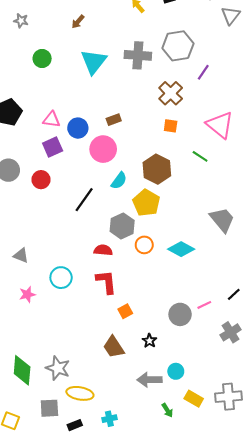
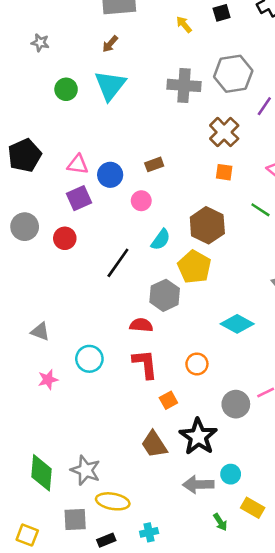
cyan triangle: (94, 62) -> (110, 85), moved
pink circle: (103, 149) -> (141, 201), size x0.6
orange circle: (144, 245) -> (197, 364), moved
black star: (149, 341) -> (198, 437), size x2.0

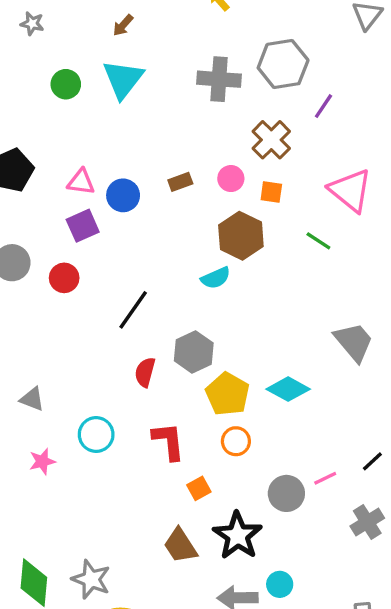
pink circle: (141, 201) -> (231, 179), moved
brown hexagon: (207, 225) -> (241, 236), moved
cyan semicircle: (161, 240) -> (216, 278), moved, turned 30
yellow pentagon: (194, 267) -> (227, 394), moved
red semicircle: (141, 325) -> (145, 372), moved, turned -80

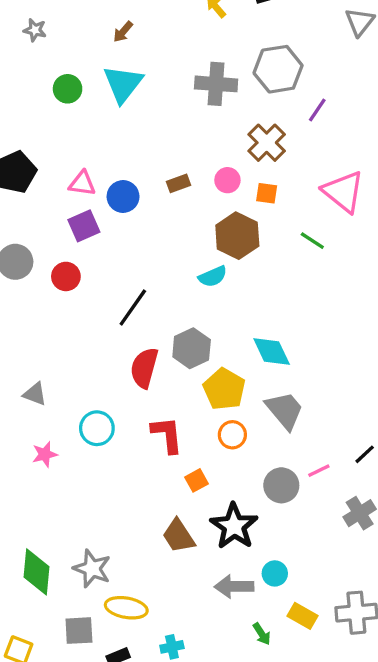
gray trapezoid: (354, 342) -> (285, 410), moved
red semicircle: (145, 372) -> (144, 368), size x1.4
cyan diamond: (288, 389) -> (272, 352), moved, turned 36

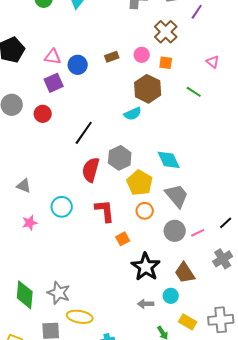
pink triangle: (343, 192) -> (213, 62), size x0.5
gray circle: (281, 485) -> (175, 231), moved
brown trapezoid: (179, 536) -> (185, 273), moved
gray arrow: (234, 587) -> (146, 304), size x0.7

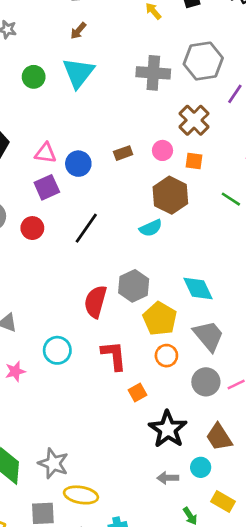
black line: (84, 133) -> (86, 228), moved

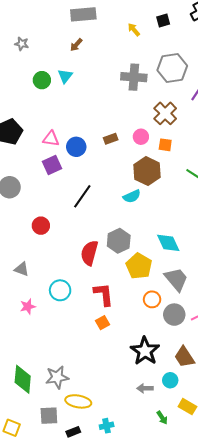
cyan triangle: (78, 73) -> (65, 76), moved, size x0.6
red circle: (32, 228) -> (41, 226), moved
orange circle: (166, 356) -> (152, 299), moved
orange square: (138, 392) -> (103, 323), moved
gray star: (53, 463) -> (57, 377), turned -30

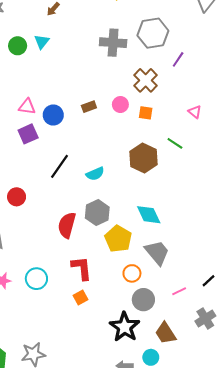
brown hexagon: (147, 171) -> (143, 158), moved
cyan semicircle: (132, 196) -> (95, 174), moved
cyan circle: (60, 290) -> (36, 279), moved
gray circle: (174, 315) -> (143, 300), moved

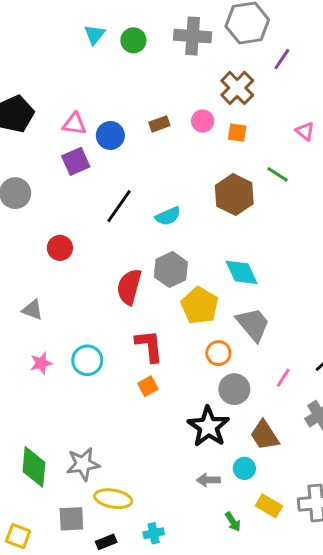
green circle: (18, 46) -> (133, 40), moved
pink line: (179, 291) -> (283, 378), turned -32

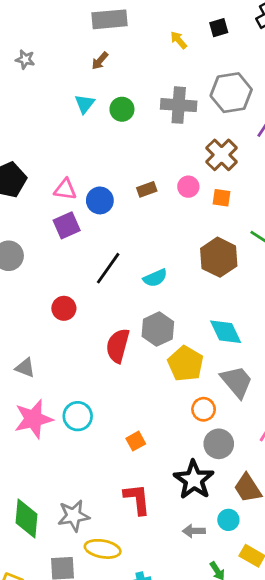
red circle: (60, 248) -> (64, 308), moved
red L-shape: (149, 346) -> (137, 499), moved
pink star: (41, 363) -> (33, 419), size x1.8

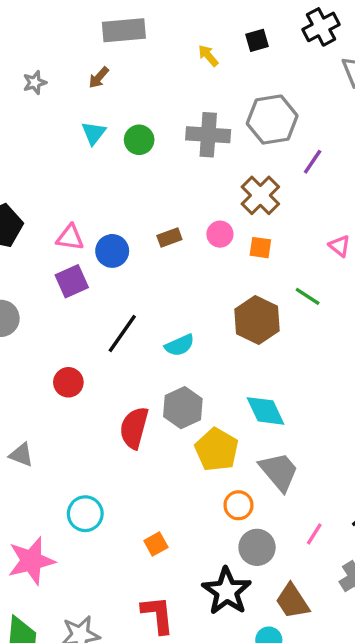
gray star: (25, 59) -> (35, 83), moved, turned -30
brown arrow: (100, 61) -> (99, 77), moved
pink star: (33, 419) -> (31, 561), moved

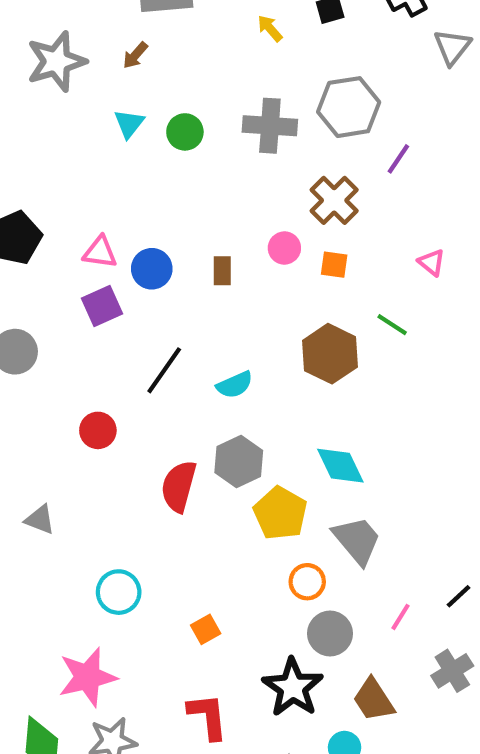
gray star: (35, 83) -> (56, 61), size x2.0
brown rectangle: (169, 237) -> (222, 271), moved, turned -70
pink star: (31, 561) -> (88, 677), moved

